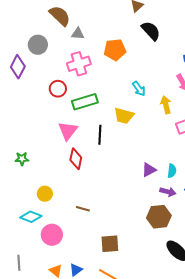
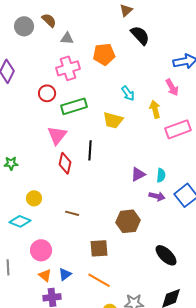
brown semicircle: (60, 16) -> (49, 20), size x0.7
gray circle: (38, 45) -> (24, 26), moved
black line: (100, 135) -> (90, 150), moved
brown hexagon: (159, 217) -> (128, 221), moved
pink circle: (52, 235) -> (41, 250), moved

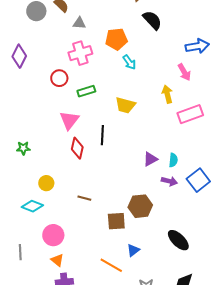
cyan arrow: (128, 93) -> (129, 62), moved
green rectangle: (74, 106) -> (86, 91), size x0.7
brown square: (99, 248) -> (116, 221), moved
blue triangle: (65, 274) -> (133, 250), moved

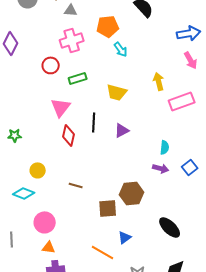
pink arrow: (184, 72) -> (191, 60), moved
purple triangle: (150, 159) -> (122, 130), moved
blue square: (198, 180) -> (190, 167), size x0.7
orange triangle: (57, 260) -> (49, 247), turned -32

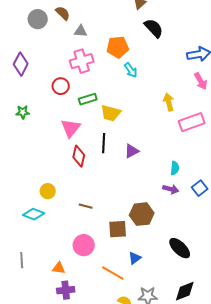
yellow trapezoid: (117, 92) -> (111, 113), moved
green star: (15, 135) -> (23, 112), moved
pink circle: (45, 222) -> (84, 245), moved

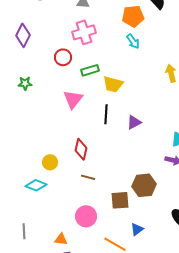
orange pentagon: (118, 47) -> (133, 16), moved
red diamond: (79, 156) -> (81, 149), moved

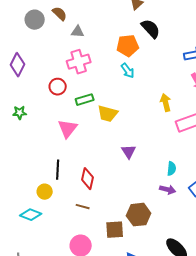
black line: (106, 114) -> (58, 170), moved
purple triangle: (134, 122) -> (129, 152), turned -35
red diamond: (81, 149) -> (88, 179), moved

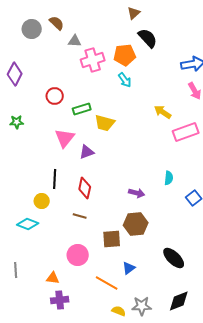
pink cross: (79, 62) -> (93, 60), moved
yellow arrow: (166, 103) -> (163, 112), turned -42
purple triangle: (129, 152) -> (87, 152), moved, turned 42
purple arrow: (168, 190) -> (137, 193), moved

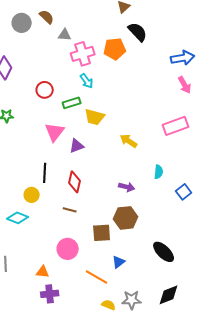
cyan arrow: (125, 80) -> (87, 81), moved
yellow arrow: (163, 112) -> (129, 141), moved

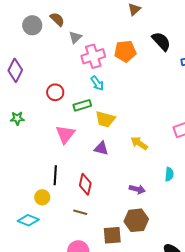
black semicircle: (138, 32) -> (161, 41), moved
gray triangle: (65, 35) -> (75, 37), turned -48
purple triangle: (77, 146) -> (101, 148), moved, turned 35

